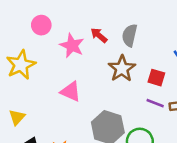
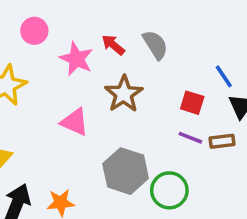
gray semicircle: (130, 35) -> (155, 45), turned 135
brown star: (122, 69) -> (124, 94), moved

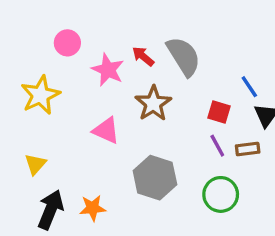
gray semicircle: (155, 45) -> (184, 56), size x1.4
purple line: (190, 138) -> (217, 146), turned 40
green circle: (169, 190) -> (221, 194), moved

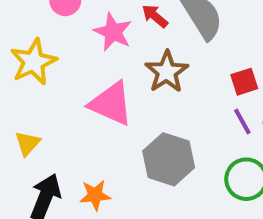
red square: (219, 112) -> (244, 82), turned -35
pink triangle: (106, 130) -> (111, 104), size x1.4

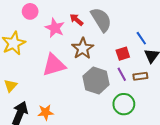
pink triangle: (111, 104) -> (54, 65), turned -40
gray hexagon: (169, 159) -> (96, 80), moved

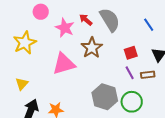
blue line: (141, 38) -> (149, 25), moved
gray hexagon: (96, 80) -> (105, 97), moved

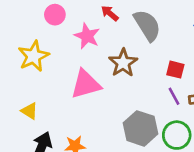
red arrow: (86, 20) -> (110, 13), moved
red square: (131, 53) -> (175, 70), turned 32
yellow triangle: (22, 84) -> (29, 111), turned -40

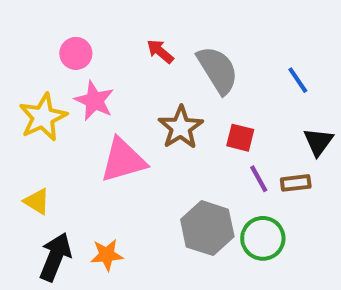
pink star: (87, 36) -> (94, 101), moved
red square: (175, 70) -> (240, 138), moved

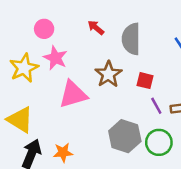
gray semicircle: (218, 70) -> (131, 39), turned -148
yellow triangle: (37, 201) -> (20, 120), size x1.6

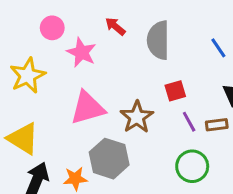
pink star: (55, 58) -> (81, 52), moved
brown star: (108, 74) -> (137, 117), moved
red square: (145, 81) -> (175, 91), turned -30
gray hexagon: (125, 136) -> (109, 159), moved

